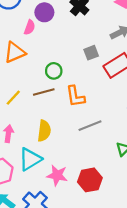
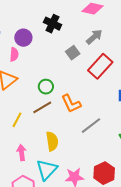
gray square: (91, 53) -> (73, 53), moved

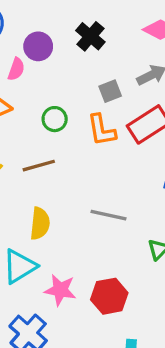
green circle: (46, 87) -> (55, 119), moved
orange L-shape: (71, 104) -> (102, 130), moved
gray line: (91, 126) -> (109, 215), turned 35

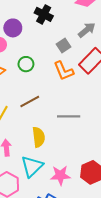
green circle: (55, 119) -> (26, 64), moved
gray line: (109, 215) -> (69, 116), moved

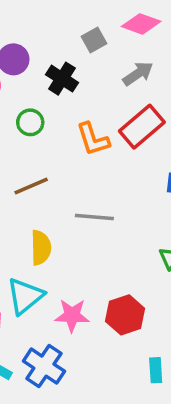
black cross: (44, 14) -> (62, 79), moved
gray square: (64, 46) -> (94, 40), moved

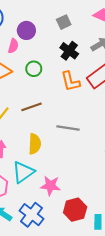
gray square: (94, 40) -> (64, 22), moved
black cross: (62, 79) -> (69, 51), moved
red hexagon: (125, 315) -> (75, 210), moved

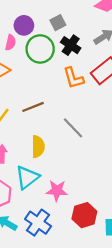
gray square: (64, 22) -> (58, 23), moved
green circle: (34, 69) -> (40, 49), moved, size x1.6
gray line: (68, 128) -> (73, 128), turned 40

